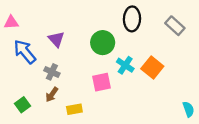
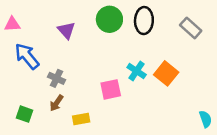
purple triangle: (56, 39) -> (66, 30), moved
green circle: (103, 43) -> (109, 19), moved
green square: (22, 105) -> (25, 114), turned -35

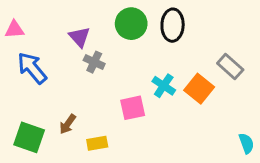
gray rectangle: (191, 28) -> (230, 66), moved
gray cross: (57, 78) -> (94, 62), moved
green square: (25, 114) -> (29, 137), size x1.5

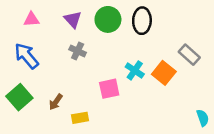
pink triangle: (14, 30) -> (31, 19), moved
purple triangle: (79, 37) -> (73, 19), moved
green square: (29, 137) -> (19, 97), moved, turned 30

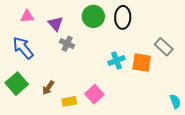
purple triangle: (73, 19) -> (56, 24), moved
cyan cross: (135, 70) -> (116, 60), turned 35
orange square: (164, 73) -> (142, 63), turned -30
pink square: (109, 89) -> (94, 94), moved, turned -30

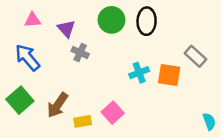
brown arrow: (48, 88) -> (58, 105), size x1.5

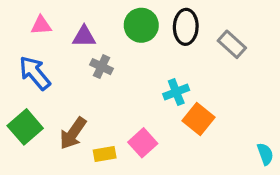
purple triangle: (66, 29) -> (84, 36), turned -48
gray rectangle: (195, 56) -> (232, 44), moved
orange square: (169, 75) -> (198, 119), moved, turned 30

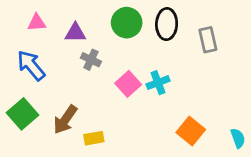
gray rectangle: (232, 44) -> (208, 40), turned 35
orange square: (198, 119) -> (191, 131), moved
pink square: (143, 143) -> (128, 84), moved

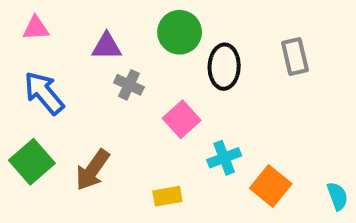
pink triangle: (37, 23) -> (36, 28), moved
black ellipse: (167, 24) -> (224, 67), moved
cyan cross: (158, 83) -> (224, 158), moved
yellow rectangle: (94, 138) -> (167, 196), moved

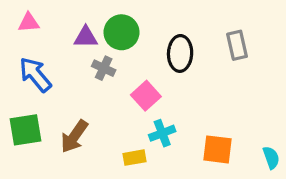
green circle: (180, 32) -> (121, 32), moved
cyan cross: (224, 158) -> (162, 133), moved
green square: (32, 162) -> (25, 130), turned 32
orange square: (271, 186) -> (217, 149), turned -32

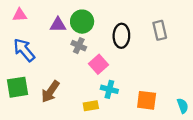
gray cross: (104, 68) -> (79, 46), moved
cyan cross: (162, 133) -> (109, 89), turned 35

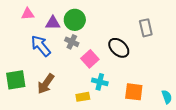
pink triangle: (20, 15) -> (28, 14), moved
black ellipse: (121, 36) -> (119, 48), moved, turned -50
blue arrow: (24, 50) -> (41, 46), moved

